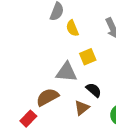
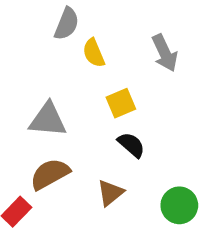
gray triangle: (66, 72) -> (48, 120), moved
black semicircle: (94, 90) -> (131, 145), moved

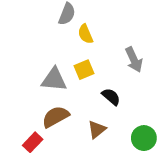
gray arrow: (165, 53) -> (134, 60), moved
yellow square: (121, 103) -> (84, 70), moved

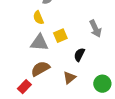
yellow semicircle: (85, 34) -> (38, 18), moved
black semicircle: (111, 97) -> (79, 55), turned -104

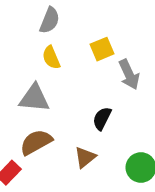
yellow semicircle: (38, 18) -> (51, 58), moved
yellow square: (60, 36) -> (102, 49), moved

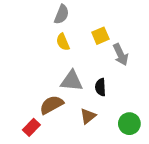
gray triangle: (34, 98) -> (72, 81), moved
black semicircle: (102, 118) -> (100, 87), turned -30

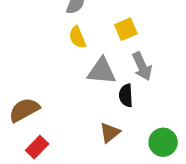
gray arrow: (121, 55) -> (142, 66), moved
gray triangle: (72, 81) -> (102, 71), moved
brown semicircle: (51, 105) -> (24, 110), moved

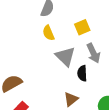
gray triangle: (102, 71) -> (65, 56), turned 40

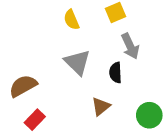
gray triangle: (65, 56) -> (77, 62), moved

